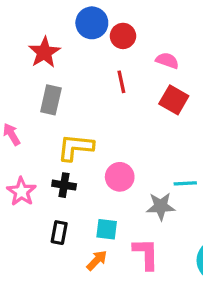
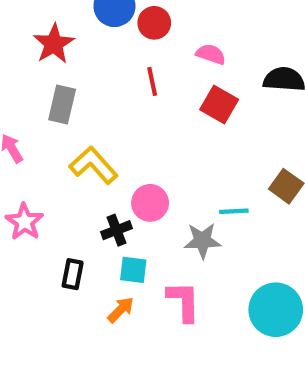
yellow L-shape: (75, 147) -> (94, 165), turned 42
black cross: (64, 185) -> (117, 230), moved, turned -30

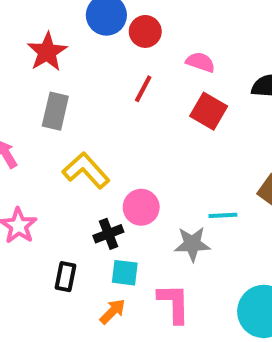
red line: (152, 81) -> (143, 89), turned 40

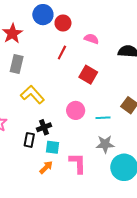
red square: (209, 111) -> (88, 75), moved
pink circle: (141, 207) -> (76, 110), moved
gray star: (192, 244) -> (105, 144), moved
black rectangle: (66, 277) -> (29, 140), moved

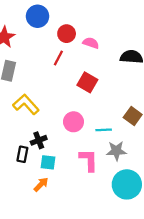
red circle: (63, 23) -> (67, 34), moved
gray star: (105, 144) -> (116, 151), moved
pink L-shape: (78, 163) -> (89, 160), moved

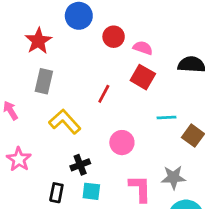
red line: (58, 58) -> (104, 94), moved
red square: (87, 82) -> (143, 77), moved
cyan line: (104, 130) -> (167, 117), moved
black rectangle: (22, 154) -> (56, 193), moved

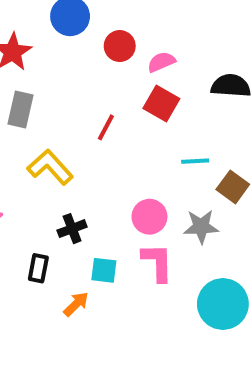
pink semicircle: (143, 48) -> (161, 62), turned -42
pink circle: (122, 143) -> (149, 217), moved
gray star: (173, 177) -> (201, 227), moved
cyan square: (91, 191) -> (104, 270), moved

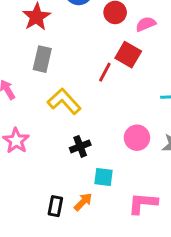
red square: (161, 104) -> (128, 55), moved
pink L-shape: (157, 262) -> (143, 203), moved, turned -84
black rectangle: (38, 268) -> (55, 206), moved

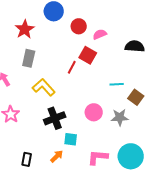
black cross: (80, 146) -> (55, 118), size x1.5
black rectangle: (55, 206) -> (27, 159), moved

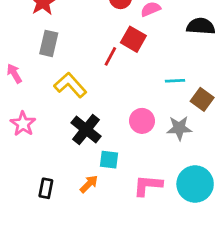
black cross: (55, 118) -> (86, 130), turned -30

